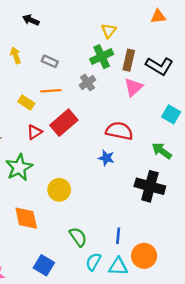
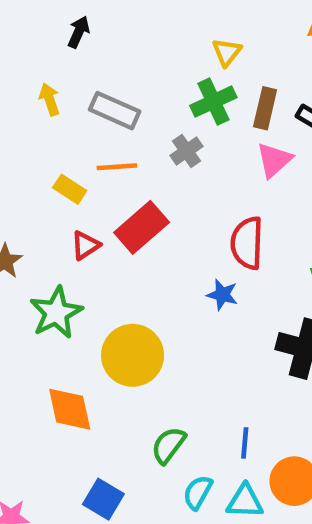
black arrow: (31, 20) -> (79, 32), turned 91
gray rectangle: (50, 61) -> (115, 111), size x1.5
red semicircle: (119, 131) -> (247, 243), turned -100
yellow circle: (59, 190) -> (133, 355), size x1.4
green semicircle: (78, 237) -> (168, 445), turned -108

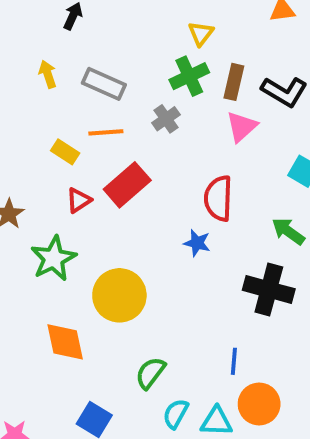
blue line: (245, 443) -> (234, 361), moved

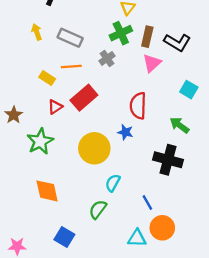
yellow circle: (119, 295) -> (94, 148), moved
blue line: (234, 361) -> (147, 202), turned -35
cyan semicircle: (176, 414) -> (113, 183), moved

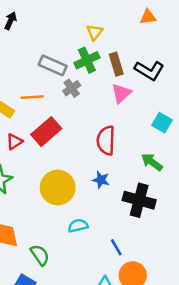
brown rectangle: (147, 37) -> (116, 64), turned -30
gray rectangle: (70, 38) -> (53, 65), moved
blue star: (125, 132) -> (101, 180), moved
cyan semicircle: (113, 183) -> (78, 226), turned 48
green semicircle: (98, 209) -> (40, 255), moved, turned 108

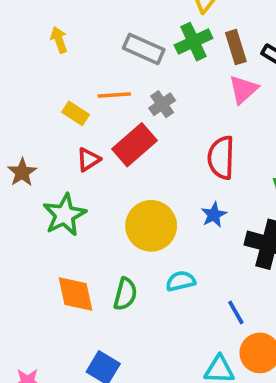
gray cross: (72, 88) -> (162, 104), moved
blue star: (101, 180) -> (214, 215), turned 30
green semicircle: (40, 255) -> (125, 294), moved, turned 50

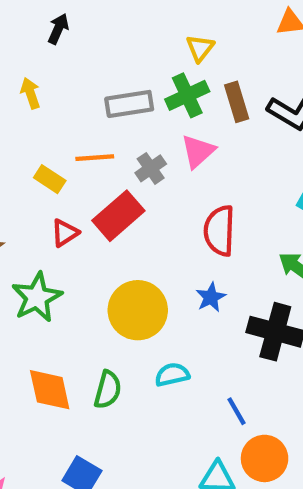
gray rectangle: (144, 49) -> (129, 104), turned -33
pink triangle: (243, 89) -> (198, 151), moved

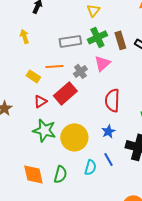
yellow triangle: (200, 48) -> (93, 10), moved
green star: (37, 297) -> (44, 130), moved, turned -30
cyan semicircle: (172, 375) -> (90, 167), turned 119
blue line: (237, 411) -> (108, 159), moved

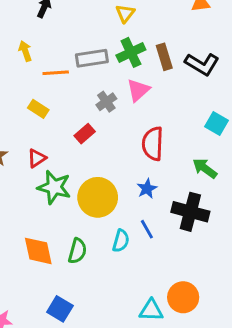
orange line: (54, 66) -> (56, 73), moved
red rectangle: (65, 93) -> (85, 134), size x0.6
red triangle: (40, 101) -> (37, 158), moved

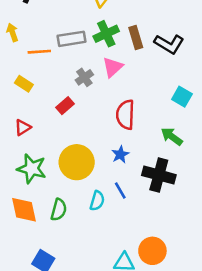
green star: (54, 187) -> (32, 169), moved

